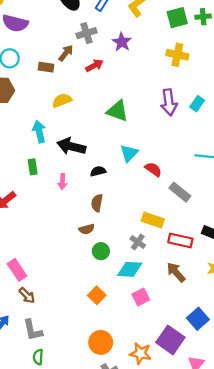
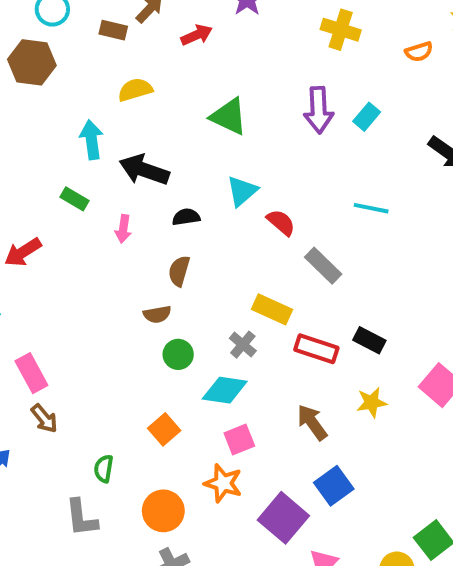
green rectangle: (33, 167) -> (74, 199), turned -56
brown arrow: (176, 272) -> (312, 422), moved
gray L-shape: (33, 330) -> (81, 518), moved
orange star: (140, 353) -> (223, 483), moved
green semicircle: (38, 357) -> (104, 469), moved

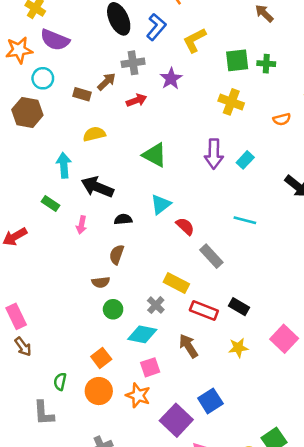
brown arrow: (312, 422) -> (188, 346), moved
orange circle: (163, 511) -> (99, 391), moved

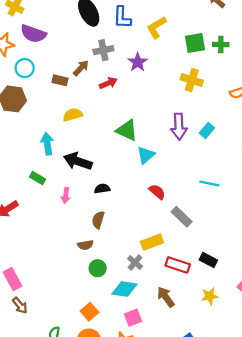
blue L-shape: (156, 27) -> (122, 17), turned 145
cyan triangle: (161, 204) -> (146, 155), moved
yellow rectangle: (176, 283) -> (152, 242), turned -45

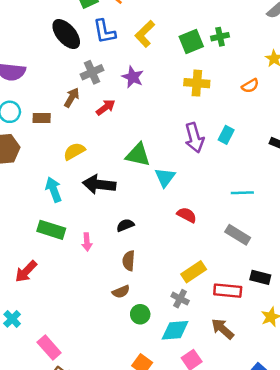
brown rectangle: (60, 80) -> (42, 118), moved
black arrow: (78, 161) -> (99, 184), moved
green rectangle: (37, 178) -> (51, 230), size x1.5
gray rectangle: (182, 217) -> (238, 235), moved

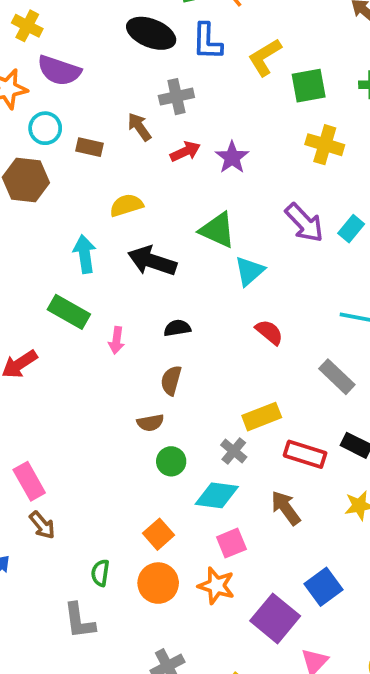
black ellipse: (66, 34) -> (151, 33), turned -40
green square: (191, 41) -> (309, 86), moved
purple star: (133, 77) -> (232, 157), moved
brown arrow: (72, 98) -> (139, 127), turned -78
purple arrow: (194, 138) -> (304, 223), turned -40

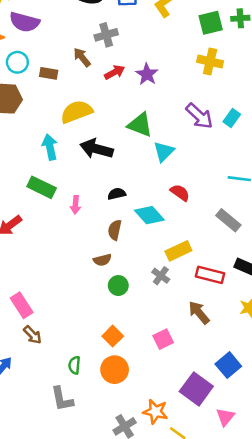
green square: (309, 86) -> (211, 23), moved
yellow semicircle: (126, 205) -> (76, 112), size x1.4
cyan diamond: (217, 495) -> (149, 215), moved, turned 44
orange star: (216, 586) -> (155, 412), moved

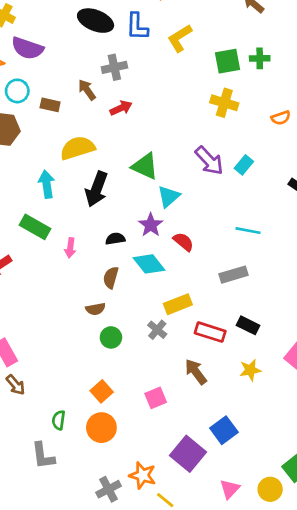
purple star: (147, 74) -> (151, 225), moved
black arrow: (96, 149) -> (97, 189), turned -88
gray rectangle: (228, 220) -> (234, 275), turned -60
pink triangle: (225, 417) -> (230, 489), moved

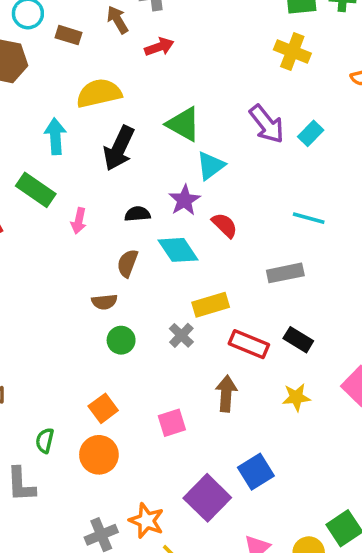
brown arrow: (196, 372) -> (226, 394), turned 36

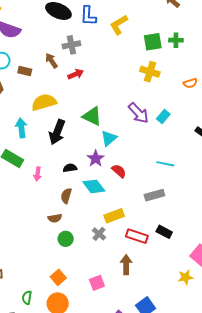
yellow star: (296, 397) -> (185, 277), moved

